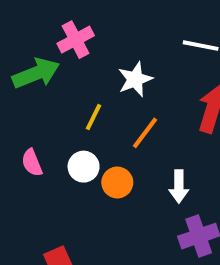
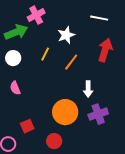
pink semicircle: (32, 163) -> (15, 88), moved
white circle: (84, 167) -> (13, 58), moved
orange circle: (117, 182) -> (65, 112), moved, size x1.6

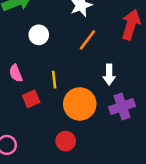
yellow line: (45, 54) -> (54, 80), moved, turned -32
white circle: (13, 58) -> (39, 35), moved
red square: (27, 126) -> (31, 99), moved

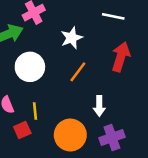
white circle: (39, 35) -> (30, 67), size x1.5
yellow line: (54, 80) -> (35, 111), moved

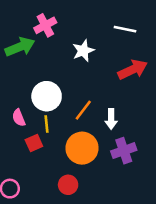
red arrow: (121, 57) -> (133, 70), turned 48
white circle: (30, 67) -> (47, 96), moved
orange line: (78, 72) -> (83, 110), moved

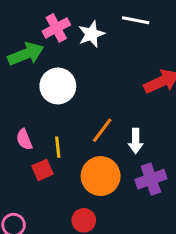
white line: (125, 29) -> (136, 20), moved
white star: (83, 51) -> (91, 34), moved
white circle: (47, 96) -> (58, 86), moved

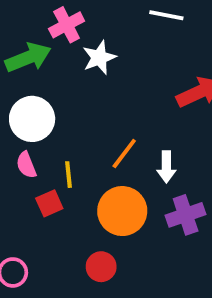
white star: (91, 34) -> (99, 57), moved
white circle: (58, 86) -> (32, 119), moved

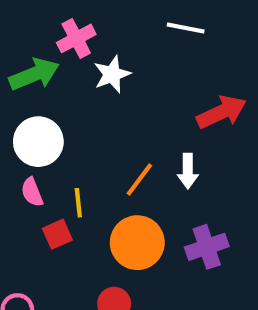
white arrow: (166, 167) -> (188, 171), moved

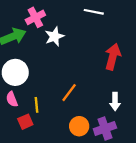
red arrow: (221, 112) -> (113, 57), turned -50
white arrow: (188, 171) -> (115, 102), moved
orange circle: (137, 243) -> (79, 126), moved, size x0.7

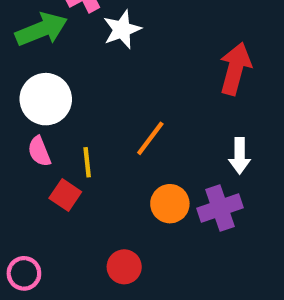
red square: (25, 122) -> (65, 195), turned -32

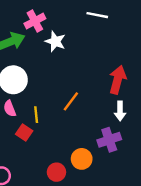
white star: (122, 29) -> (55, 41), turned -30
red arrow: (235, 69) -> (118, 80), moved
orange circle: (170, 204) -> (82, 159), moved

